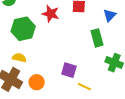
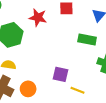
green rectangle: (97, 38) -> (87, 39), turned -60

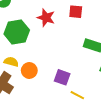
orange circle: (28, 89) -> (29, 70), moved

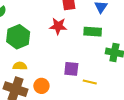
red star: (46, 18) -> (58, 26), moved
orange circle: (29, 70) -> (41, 86), moved

